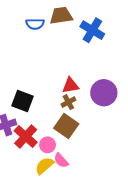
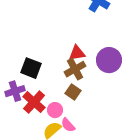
brown cross: (68, 102) -> (75, 69), size x1.5
brown square: (66, 126) -> (73, 92), size x0.7

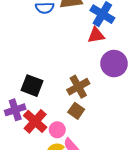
red triangle: (77, 53) -> (96, 35), moved
purple circle: (109, 60) -> (114, 64), moved

